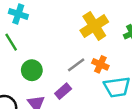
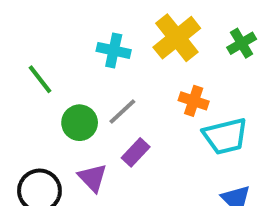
cyan cross: (18, 14) -> (114, 50), moved
gray line: (76, 65) -> (122, 111), moved

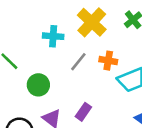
gray line: (122, 111) -> (78, 62), moved
purple rectangle: (136, 152) -> (83, 112), moved

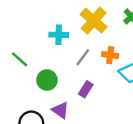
purple rectangle: (83, 112) -> (86, 89), moved

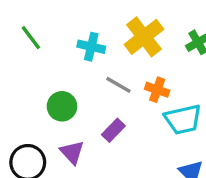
gray line: (83, 57) -> (118, 85), turned 72
green line: (19, 59) -> (31, 38), moved

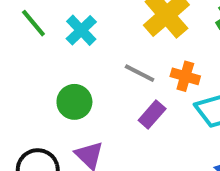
cyan cross: (91, 47) -> (81, 30), moved, turned 36
purple rectangle: (113, 130) -> (152, 115), moved

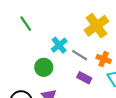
cyan cross: (81, 30) -> (59, 45), moved
purple rectangle: (152, 115) -> (84, 78), turned 72

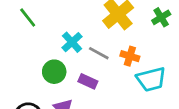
purple rectangle: (84, 78) -> (88, 81), moved

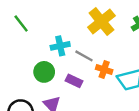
cyan cross: (72, 42) -> (60, 46), turned 30
orange cross: (130, 56) -> (104, 69), moved

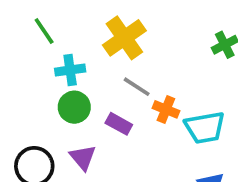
yellow cross: (101, 21) -> (124, 38), moved
cyan cross: (60, 46) -> (70, 70), moved

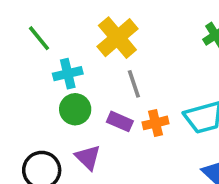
gray line: (137, 87) -> (134, 84), turned 44
orange cross: (166, 109) -> (156, 123), moved, turned -30

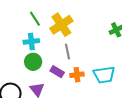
green line: (39, 38) -> (35, 19), moved

